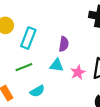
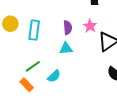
green line: (24, 67) -> (33, 66), moved
pink star: (78, 72) -> (90, 26), moved

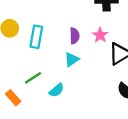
cyan triangle: (66, 48) -> (72, 59), turned -32
orange rectangle: (27, 85) -> (13, 98), moved

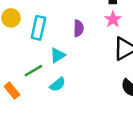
pink star: (100, 35) -> (113, 19), moved
cyan triangle: (72, 59) -> (58, 55), moved

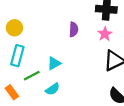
cyan rectangle: (38, 28) -> (17, 56), moved
purple semicircle: (78, 28) -> (74, 29), moved

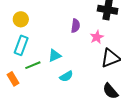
pink star: (105, 34) -> (97, 37), moved
cyan semicircle: (53, 89) -> (66, 76), moved

